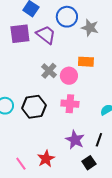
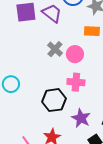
orange rectangle: (86, 62) -> (92, 31), moved
black hexagon: (34, 107) -> (54, 100), moved

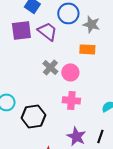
black hexagon: (54, 100) -> (33, 116), moved

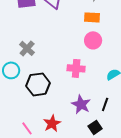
gray cross: (50, 67) -> (27, 48), moved
pink circle: (70, 72) -> (93, 40), moved

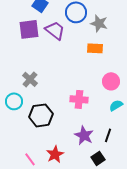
pink circle: (93, 40) -> (111, 81), moved

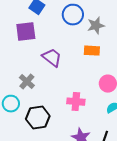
gray star: (99, 23) -> (96, 26), turned -30
purple trapezoid: (55, 30) -> (52, 58), moved

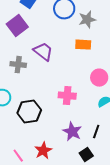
purple square: (26, 32) -> (17, 26), turned -30
gray cross: (27, 82) -> (18, 65), moved, turned -35

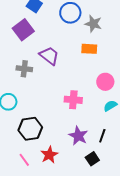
gray star: (87, 20) -> (93, 24), turned 30
black hexagon: (29, 112) -> (30, 129), moved

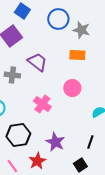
pink circle: (105, 82) -> (72, 88), moved
pink cross: (73, 100) -> (42, 104), moved, turned 30
purple star: (78, 136) -> (55, 142), moved

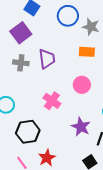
purple trapezoid: (37, 62) -> (47, 59), turned 45
gray cross: (12, 75) -> (21, 63), moved
purple star: (55, 142) -> (81, 127), moved

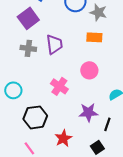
purple star: (81, 127) -> (88, 112), turned -30
red star: (47, 158) -> (63, 138), moved

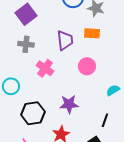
purple trapezoid: (54, 44) -> (65, 40), moved
pink cross: (59, 86) -> (45, 68), moved
purple star: (88, 112) -> (69, 104), moved

